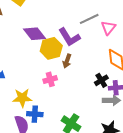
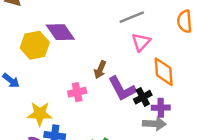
pink triangle: (108, 28) -> (141, 42), moved
purple L-shape: (69, 37) -> (122, 89), moved
yellow hexagon: (51, 48) -> (35, 45), moved

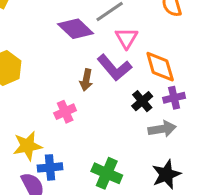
purple diamond: (60, 32) -> (76, 29), moved
purple L-shape: (122, 89) -> (114, 68), moved
purple cross: (161, 108) -> (174, 98), moved

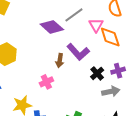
pink triangle: (126, 38) -> (96, 25), moved
orange diamond: (160, 67) -> (110, 37), moved

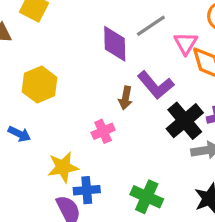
purple diamond: (52, 27) -> (115, 44), turned 45
black cross: (97, 73) -> (185, 121), size x1.6

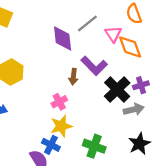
yellow star: (63, 167) -> (61, 126), moved
blue cross: (87, 190) -> (51, 145), turned 36

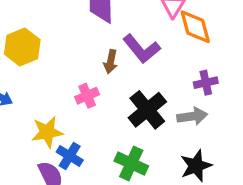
black cross: (117, 90) -> (147, 110), moved
yellow star: (61, 126) -> (47, 132), moved

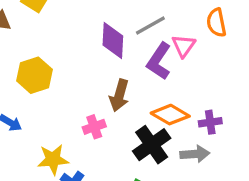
orange diamond: (195, 27) -> (170, 115), moved, turned -48
purple L-shape: (142, 49) -> (159, 61), moved, turned 69
brown arrow: (111, 62) -> (119, 95), size x1.4

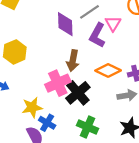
pink cross: (94, 127) -> (58, 83), size x1.6
black cross: (152, 145) -> (78, 93), moved

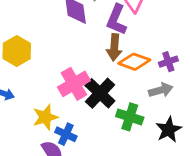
brown arrow: (73, 61) -> (114, 47), moved
green cross: (87, 127) -> (130, 117), moved

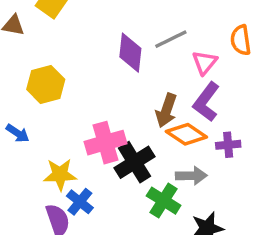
purple L-shape: (117, 20) -> (206, 102), moved
gray arrow: (161, 90) -> (191, 176), moved

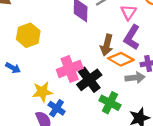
gray arrow: (191, 176) -> (135, 78), moved

